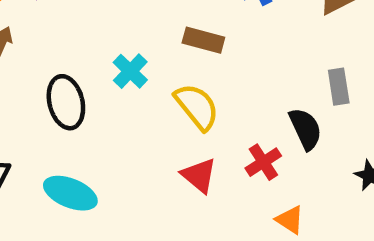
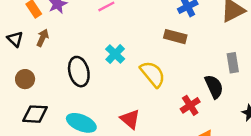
brown rectangle: (203, 40) -> (175, 37), moved
red triangle: (199, 175) -> (130, 119), moved

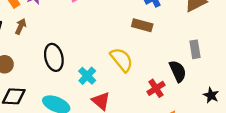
cyan cross: (115, 54) -> (87, 76), moved

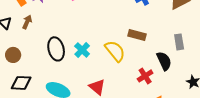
brown rectangle: (142, 25) -> (137, 35), moved
cyan cross: (87, 76) -> (82, 50), moved

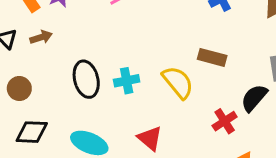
brown arrow: (27, 22) -> (41, 37), turned 48
cyan cross: (82, 50) -> (127, 81), turned 35
black semicircle: (164, 61) -> (254, 98), turned -114

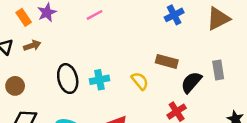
yellow semicircle: (178, 82) -> (140, 81), size x0.7
black semicircle: (254, 98) -> (191, 82), moved

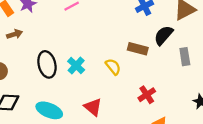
cyan cross: (99, 80) -> (76, 66), turned -36
black semicircle: (191, 82) -> (164, 35), moved

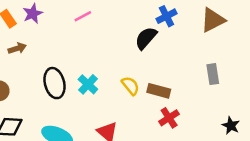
black semicircle: (164, 35) -> (146, 38), moved
brown rectangle: (138, 49) -> (159, 91), moved

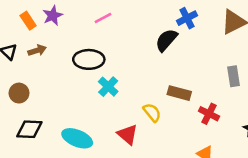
black ellipse: (55, 83) -> (89, 59), moved, turned -76
yellow semicircle: (130, 86) -> (152, 112), moved
red cross: (169, 118) -> (209, 114), moved, turned -30

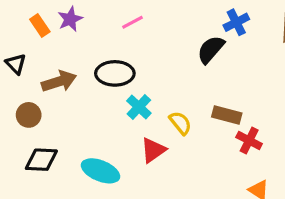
brown arrow: (37, 50) -> (59, 81), moved, size x1.5
yellow semicircle: (152, 112) -> (180, 123), moved
red cross: (209, 114) -> (249, 141), moved
red triangle: (128, 134) -> (153, 150), moved, turned 45

